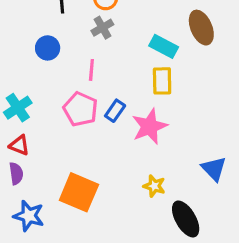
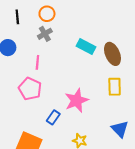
brown ellipse: (201, 28) -> (112, 54), moved
yellow rectangle: (162, 81) -> (115, 87), moved
blue rectangle: (115, 111) -> (53, 117), moved

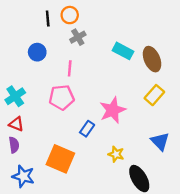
orange circle: (47, 14) -> (70, 15), moved
yellow rectangle: (115, 87) -> (154, 95), turned 42
pink pentagon: (30, 89) -> (62, 97), turned -30

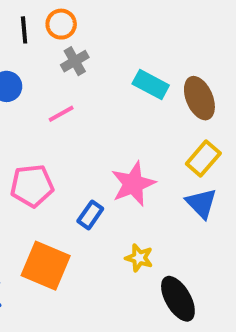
pink line: (70, 68) -> (61, 114), turned 56
pink pentagon: (62, 97) -> (32, 186), moved
blue triangle: (160, 141) -> (201, 203), moved

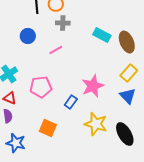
gray cross: (75, 61) -> (63, 23), turned 32
yellow star: (139, 258) -> (96, 124), size x1.6
orange square: (46, 266) -> (48, 128), size x0.7
black ellipse: (178, 299) -> (125, 134), moved

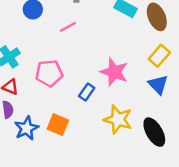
pink star: (93, 86) -> (114, 72), turned -30
blue star: (16, 143) -> (27, 128), moved, turned 30

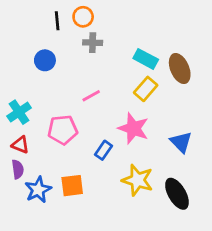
pink line: (68, 27) -> (91, 96), moved
yellow rectangle: (159, 56) -> (146, 89), moved
orange square: (58, 125) -> (72, 186), turned -30

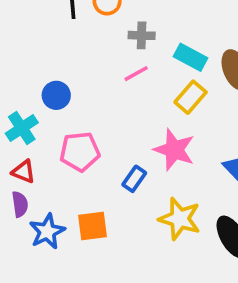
gray cross: (93, 43) -> (142, 35), moved
blue circle: (45, 60) -> (56, 95), moved
pink line: (91, 96) -> (136, 74), moved

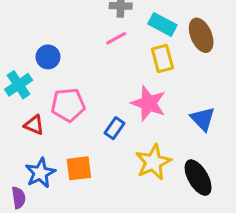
yellow rectangle: (191, 97) -> (162, 58), turned -56
red triangle: (24, 172) -> (34, 125), moved
purple semicircle: (20, 204) -> (19, 198), moved
yellow star: (180, 219) -> (153, 162), turned 30

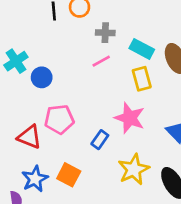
cyan cross: (19, 85) -> (16, 61), moved
red triangle: (34, 125) -> (29, 137), size x1.4
orange square: (79, 168) -> (69, 175), turned 35

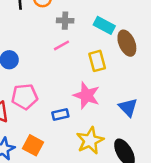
cyan rectangle: (142, 49) -> (104, 25), moved
blue rectangle: (100, 140) -> (60, 114), turned 42

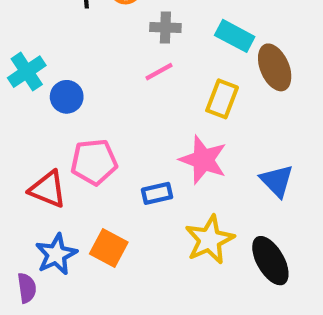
yellow rectangle: (97, 61) -> (222, 99), turned 36

